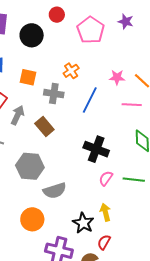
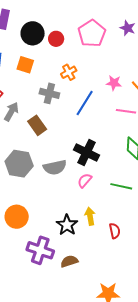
red circle: (57, 15) -> (56, 39), moved
orange square: (28, 77) -> (25, 65), moved
pink semicircle: (106, 178) -> (85, 180), moved
gray semicircle: (55, 191) -> (55, 167), moved
red semicircle: (104, 242) -> (115, 231), moved, turned 133

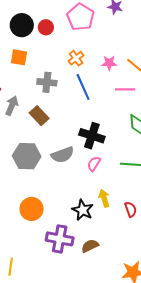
orange cross: (69, 72) -> (76, 58), moved
blue line: (85, 103) -> (83, 87), turned -48

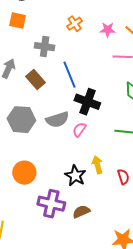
blue line: (83, 87) -> (70, 75), moved
pink semicircle: (94, 164) -> (79, 130), moved

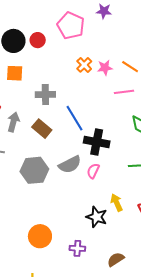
orange cross: (75, 24) -> (84, 65), moved
orange circle: (24, 173) -> (40, 236), moved
purple cross: (51, 204) -> (77, 248), size x0.6
brown semicircle: (81, 212) -> (116, 259), moved

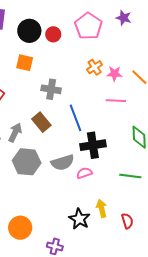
pink line: (124, 92) -> (116, 101), moved
gray arrow: (13, 122) -> (15, 133), moved
black cross: (97, 142) -> (93, 145), turned -30
pink semicircle: (93, 171) -> (84, 173), turned 35

